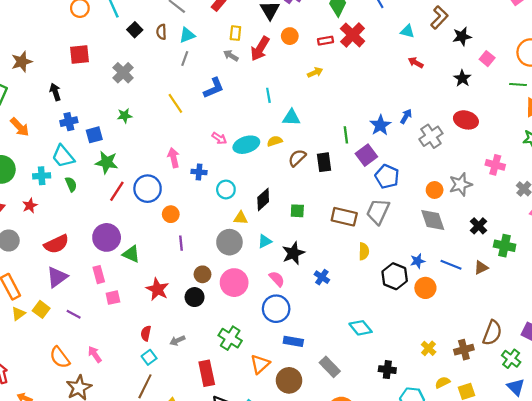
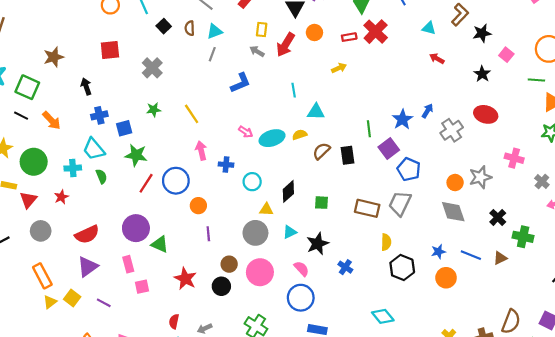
yellow line: (175, 103) -> (192, 114), moved
black hexagon: (395, 276) -> (402, 268), moved

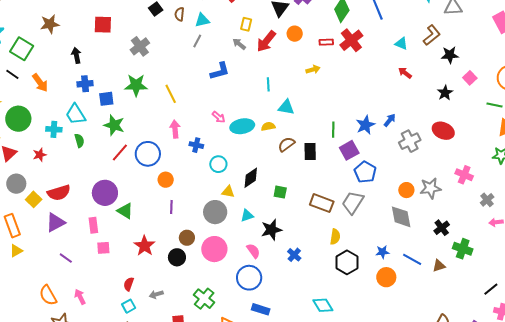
green star: (154, 110) -> (136, 85), size x1.6
yellow square: (72, 298) -> (34, 199), moved

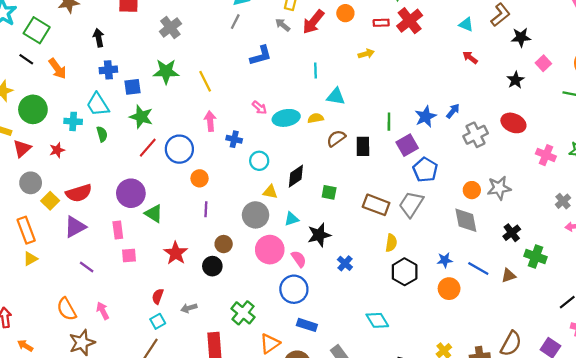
pink cross: (464, 175) -> (546, 155), moved
pink circle: (214, 249) -> (270, 250), moved

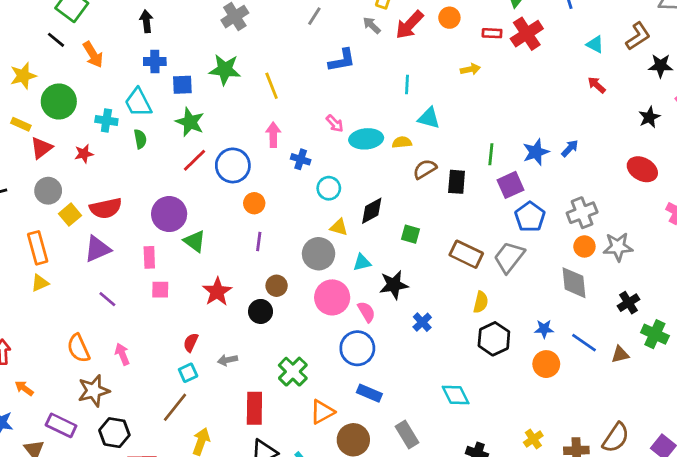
gray cross: (476, 135) -> (582, 213), moved

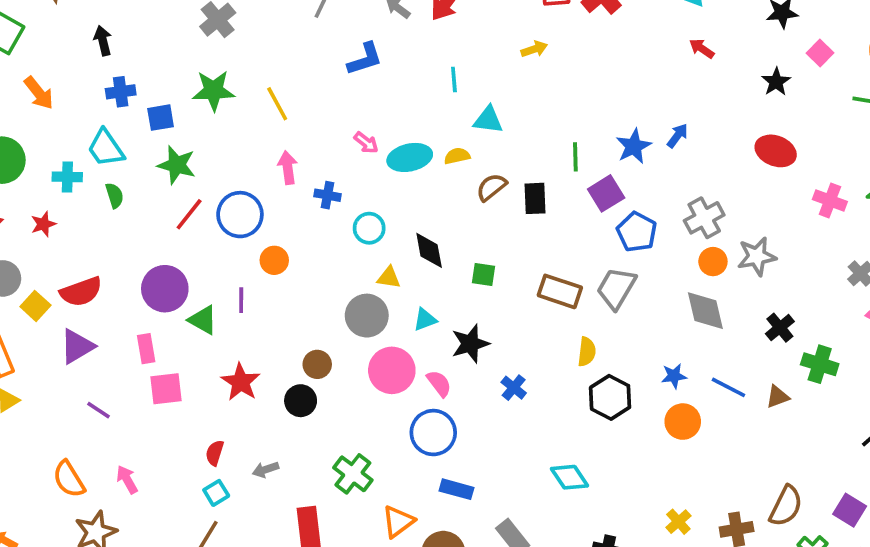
black diamond: (372, 211) -> (429, 250), turned -64
purple line: (259, 242) -> (241, 300), moved
pink square: (160, 290) -> (166, 389), size x1.4

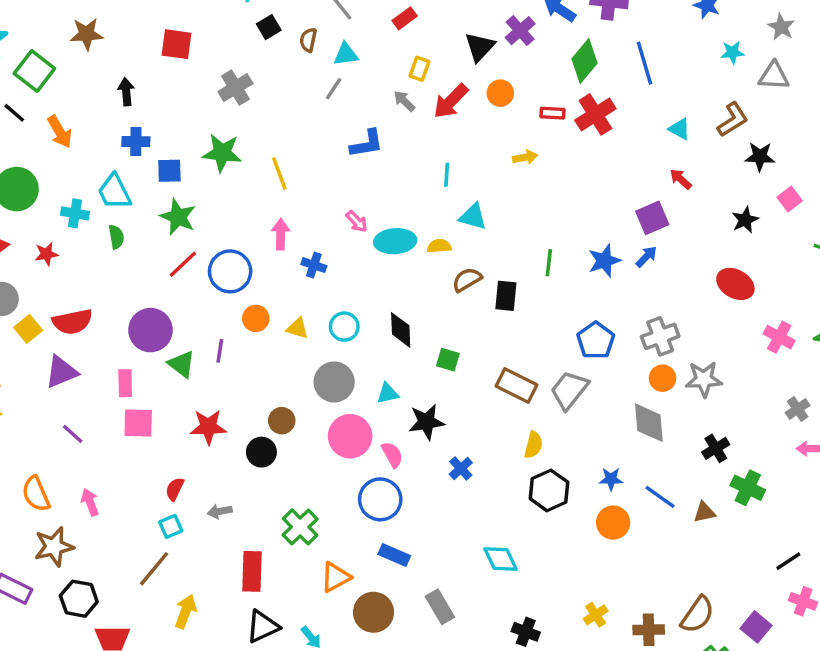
purple square: (606, 193) -> (652, 218), moved
cyan circle: (369, 228) -> (344, 327), moved
yellow triangle: (389, 277) -> (297, 328), moved
red star: (241, 382) -> (208, 427), turned 30

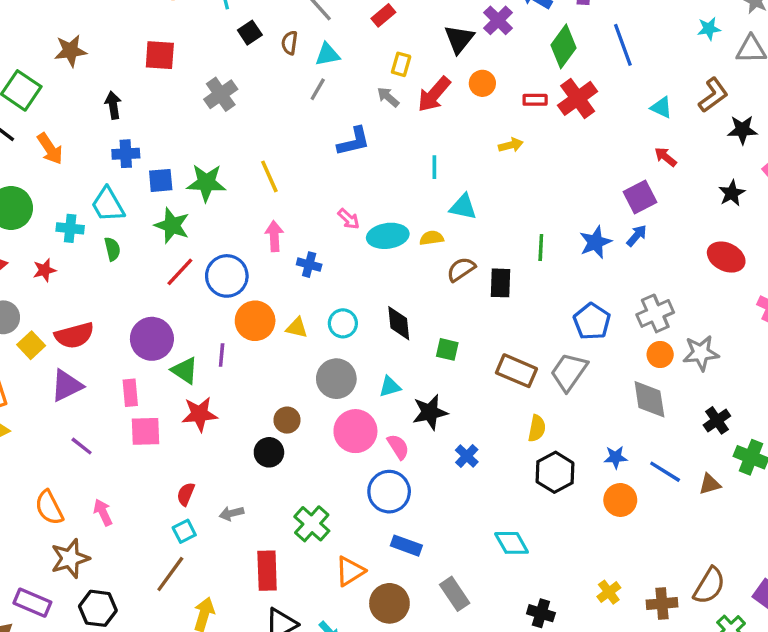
green star: (222, 153) -> (206, 183), moved
orange circle: (256, 318) -> (255, 321), size x1.5
red star: (208, 427) -> (199, 414), moved

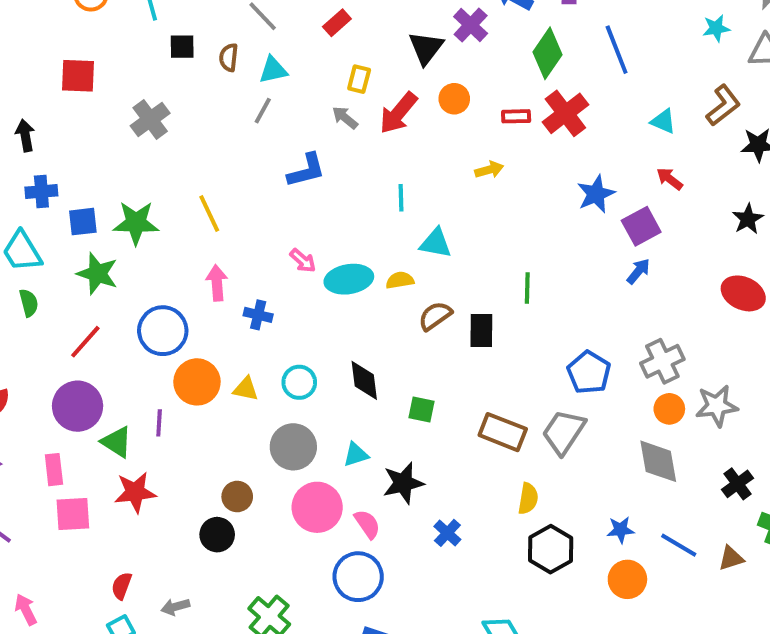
black square: (250, 33) -> (182, 47), turned 35
blue star: (595, 242) -> (596, 194), moved
red line: (180, 272) -> (85, 342), moved

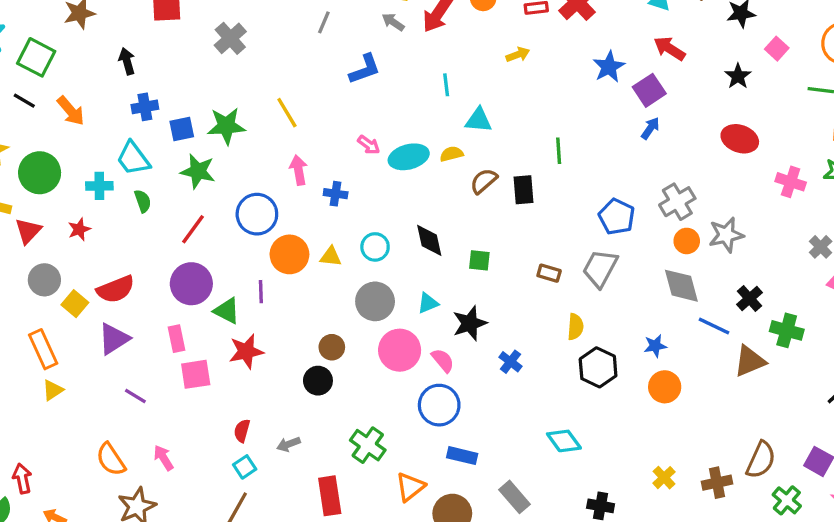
red arrow: (670, 179) -> (669, 48), size x1.4
brown rectangle: (503, 432) -> (549, 273), size x0.6
blue line: (679, 545) -> (714, 326), moved
brown triangle: (731, 558) -> (750, 361), size x1.5

